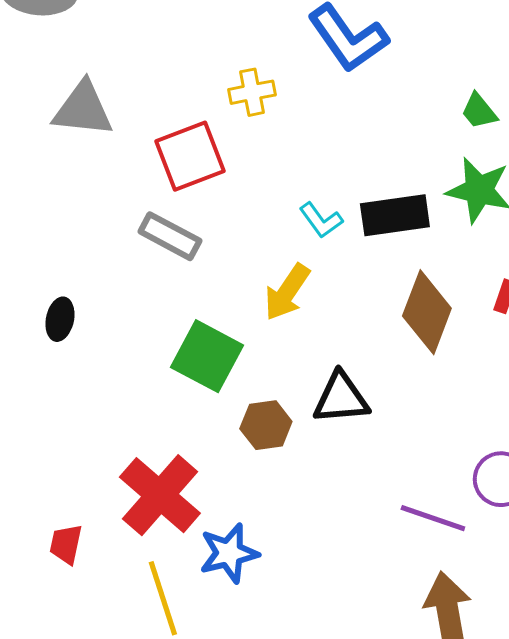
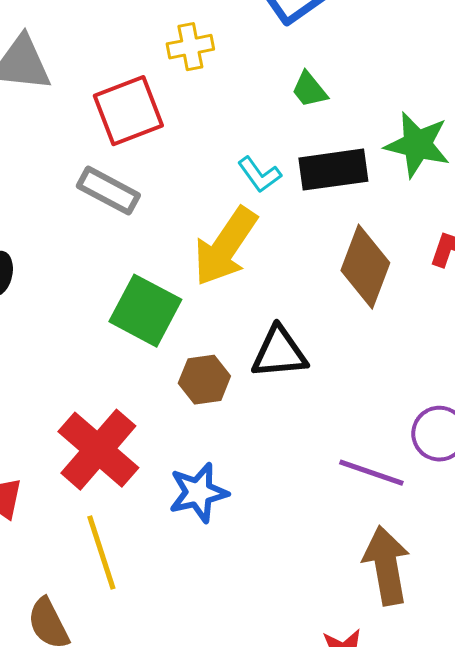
green trapezoid: (479, 111) -> (309, 90), moved
yellow arrow: (287, 292) -> (225, 247), size x1.4
blue star: (229, 553) -> (198, 493), moved

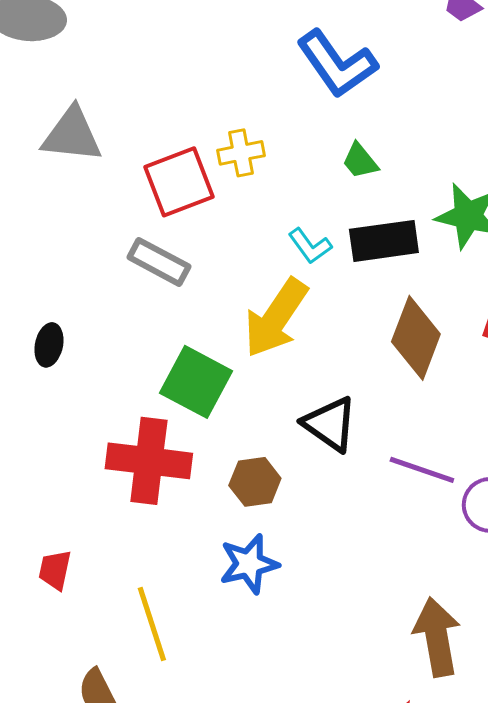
yellow cross: (190, 47) -> (241, 153), moved
black triangle: (279, 353) -> (330, 424), turned 40
brown hexagon: (204, 380) -> (255, 482), moved
red cross: (98, 450) -> (149, 461), moved, turned -34
purple line: (371, 473) -> (422, 470), moved

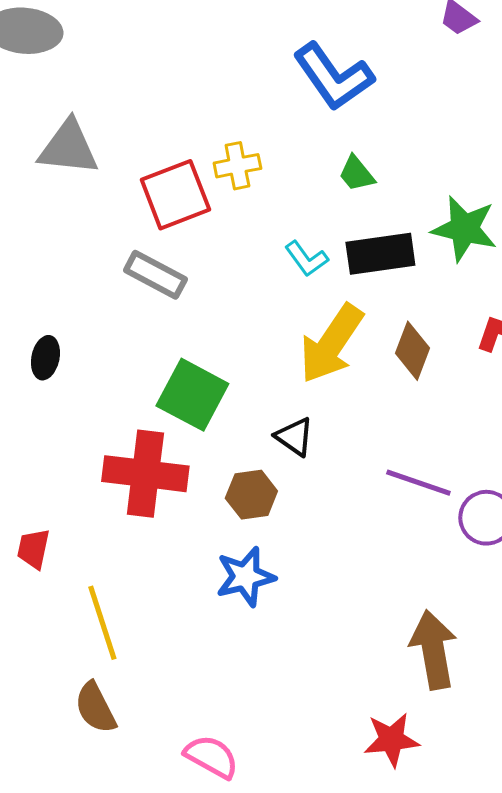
yellow arrow: (276, 318) -> (331, 344), moved
brown diamond: (416, 338) -> (412, 351), size x0.7
black triangle: (330, 424) -> (294, 437), moved, size x0.7
red trapezoid: (55, 570) -> (33, 549), moved
yellow line: (152, 624) -> (102, 623), moved

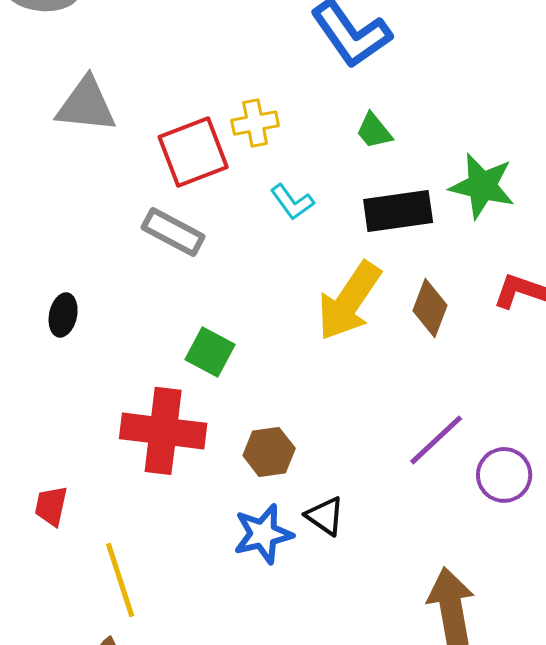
cyan L-shape: (306, 259) -> (292, 202), moved
green square: (192, 395) -> (210, 352), size x0.7
black triangle: (294, 437) -> (325, 516), moved
purple line: (418, 483) -> (436, 440), turned -62

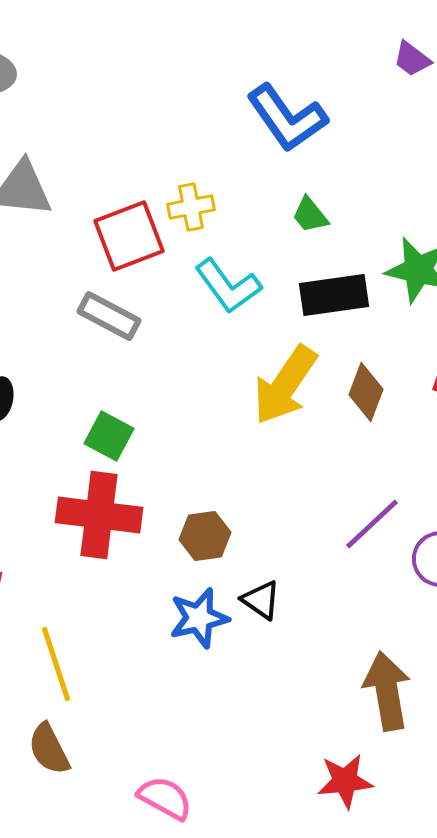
cyan L-shape: (292, 202) -> (228, 286), size x1.5
green square: (210, 352) -> (109, 436), moved

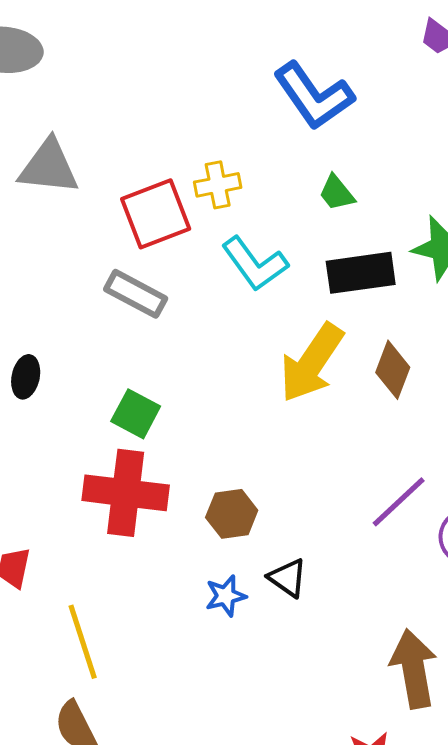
blue star: (199, 618) -> (226, 596), size x0.7

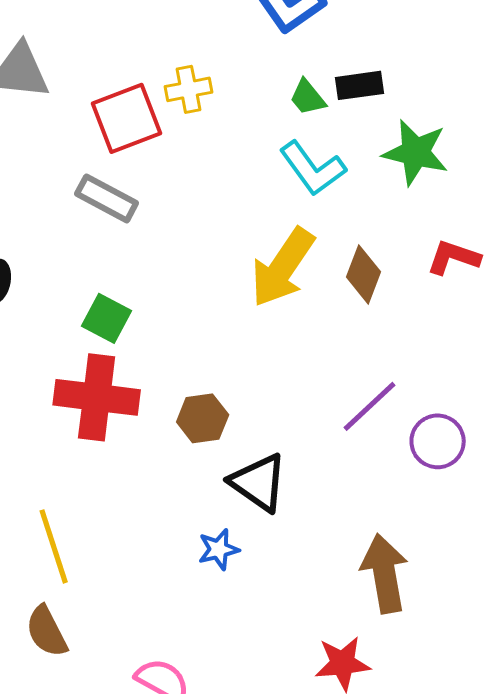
cyan L-shape: (255, 264) -> (313, 168), moved
black rectangle: (361, 273) -> (360, 85), moved, size x0.7
black triangle: (288, 578) -> (259, 482), size x1.5
blue star: (226, 596) -> (219, 549), moved

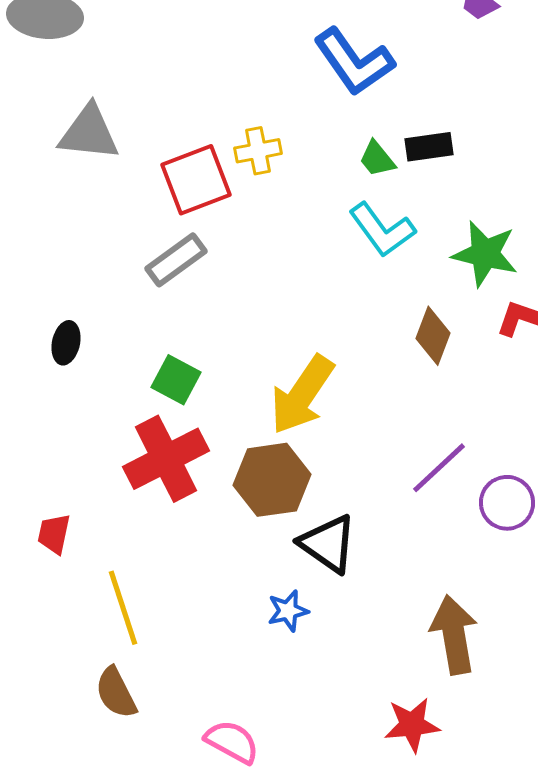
green star: (416, 152) -> (485, 254), moved
gray rectangle: (107, 198) -> (176, 260), turned -64
yellow arrow: (283, 267) -> (302, 395), moved
red cross: (97, 397) -> (166, 459), turned -34
brown hexagon: (203, 418) -> (272, 480), size x1.5

